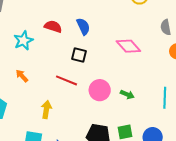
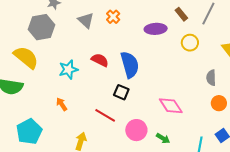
blue semicircle: (83, 26) -> (130, 65), size x1.5
pink diamond: (128, 46) -> (171, 106), moved

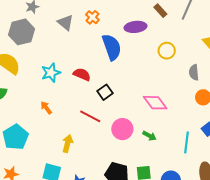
yellow circle: (190, 43) -> (167, 51), moved
red semicircle: (100, 60) -> (82, 74), moved
blue semicircle: (130, 65) -> (112, 47), moved
black square: (121, 92) -> (105, 92), turned 35

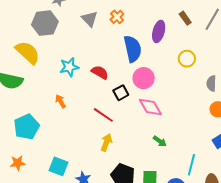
purple ellipse: (136, 27) -> (159, 31), turned -75
pink diamond: (155, 103) -> (150, 107), moved
pink circle: (122, 129) -> (144, 78), moved
cyan line: (187, 142) -> (191, 165), moved
yellow arrow: (68, 144) -> (106, 142), moved

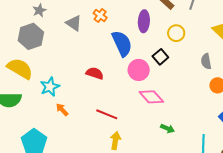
yellow circle: (187, 59) -> (176, 33), moved
cyan star: (69, 67) -> (50, 87), moved
black square: (121, 93) -> (160, 57), moved

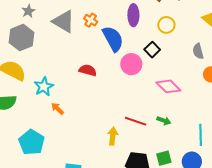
orange cross: (100, 15) -> (91, 20), moved
gray triangle: (74, 23) -> (64, 22), size x1.4
pink diamond: (151, 97) -> (168, 86), moved
red line: (107, 114) -> (136, 121), moved

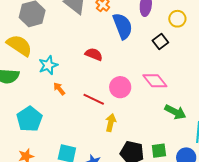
pink circle: (131, 64) -> (120, 87), moved
pink diamond: (168, 86) -> (155, 81), moved
red line: (136, 121) -> (94, 99), moved
green arrow: (164, 121) -> (175, 112), moved, size x1.5

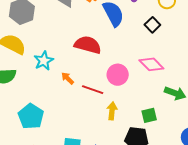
red semicircle: (94, 54) -> (88, 45), size x1.5
orange arrow: (59, 89) -> (68, 78), moved
green square: (159, 151) -> (149, 115), moved

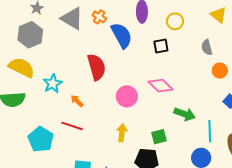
black square: (152, 25) -> (161, 46), turned 35
red semicircle: (88, 45) -> (97, 67), turned 60
red line: (93, 90) -> (72, 126), moved

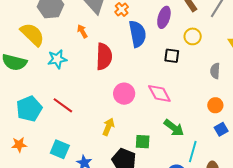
orange circle: (220, 71) -> (215, 105), moved
orange arrow: (77, 101) -> (82, 31), moved

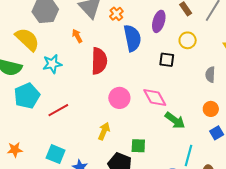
red line: (63, 105) -> (58, 110), turned -65
cyan pentagon: (29, 109) -> (27, 96), moved
green arrow: (174, 128) -> (175, 120), moved

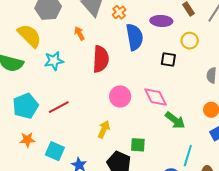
purple ellipse: (159, 21) -> (161, 21), turned 75
cyan pentagon: (27, 96) -> (26, 106), moved
orange star: (15, 150) -> (27, 140), moved

